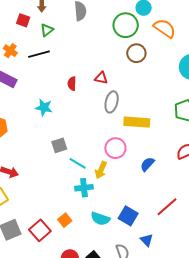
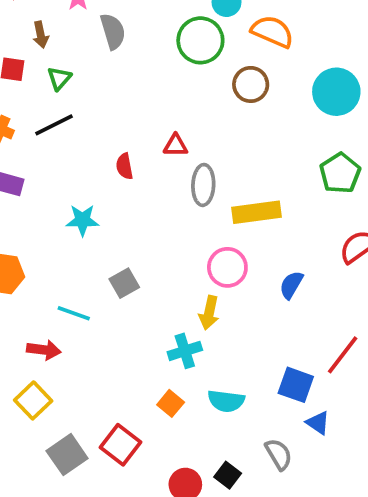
brown circle: (136, 53) -> (251, 84), moved
cyan line: (78, 163) -> (74, 313), moved
blue square: (128, 216) -> (296, 385), moved
orange square: (65, 220) -> (171, 403), moved

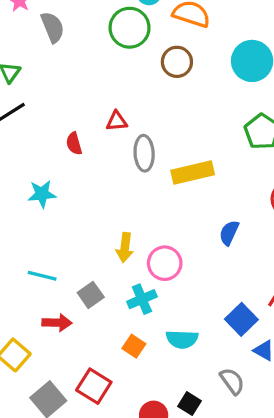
pink circle: (227, 267) -> (165, 263), moved
gray square: (124, 283) -> (91, 295), moved
yellow arrow: (209, 313) -> (125, 248), moved
red arrow: (44, 350) -> (57, 323), moved
blue square: (296, 385) -> (241, 319), turned 32

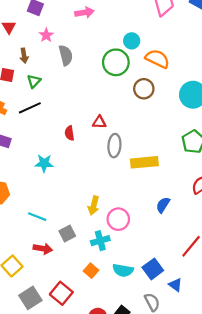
blue square: (241, 319) -> (153, 269), moved

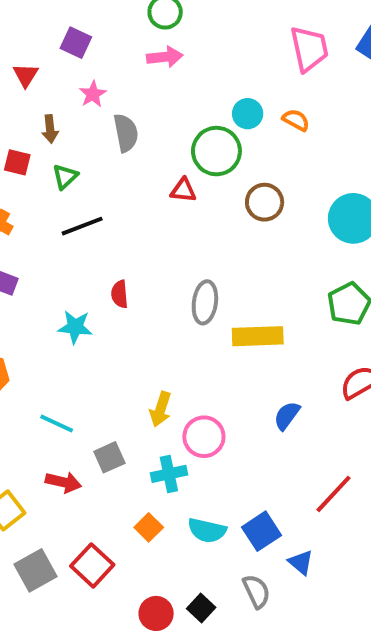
orange semicircle: (157, 59) -> (296, 120), moved, size x0.6
black line: (30, 108) -> (82, 226), moved
red triangle: (99, 122) -> (183, 190), moved
red semicircle: (70, 133) -> (120, 294), moved

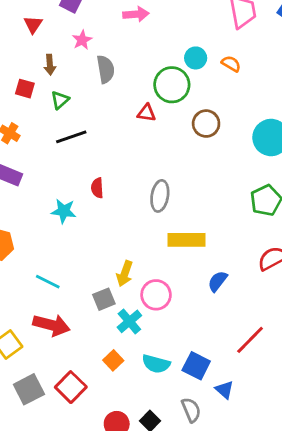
yellow rectangle: (258, 336) -> (186, 240), moved
gray square: (109, 457) -> (104, 299), moved
cyan cross: (169, 474) -> (129, 321), turned -30
red arrow: (63, 482) -> (51, 325), size x1.4
blue square: (261, 531) -> (196, 366), turned -32

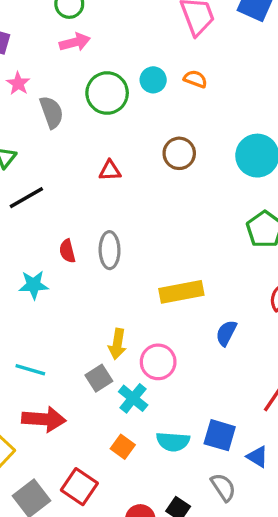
green circle: (172, 85) -> (107, 93), moved
red triangle: (147, 113) -> (110, 171), moved
gray ellipse: (160, 196) -> (110, 250), moved

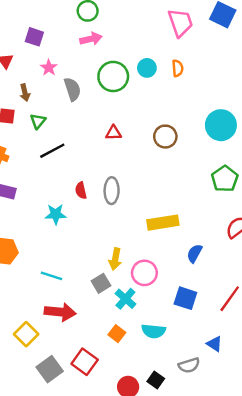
orange semicircle: (195, 79) -> (178, 68), turned 63
brown circle: (179, 153) -> (165, 137), moved
blue square: (220, 435) -> (185, 298), moved
gray semicircle: (223, 487) -> (189, 365), turned 105

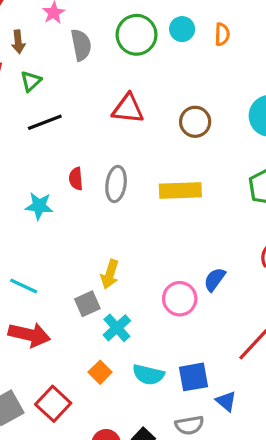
red triangle: (114, 133) -> (128, 109), size x1.5
yellow rectangle: (163, 223) -> (180, 190), moved
pink circle: (144, 273) -> (180, 299), moved
blue square: (185, 298) -> (193, 377), moved, turned -35

